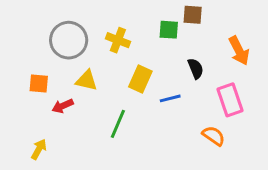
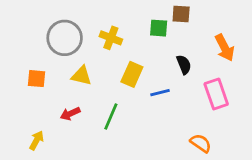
red arrow: (63, 106) -> (70, 114), moved
orange semicircle: (214, 136) -> (201, 143), moved

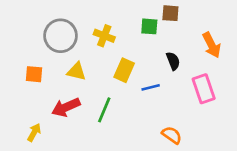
red arrow: (70, 114) -> (66, 107), size x1.5
orange semicircle: (201, 143) -> (172, 135), moved

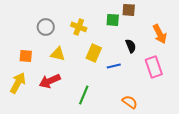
gray circle: (61, 36) -> (46, 27), size x0.7
green line: (104, 110) -> (84, 95), moved
yellow arrow: (34, 132) -> (18, 83), moved, size x1.5

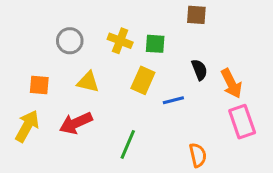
green square: (113, 20) -> (155, 44), moved
orange arrow: (160, 34) -> (231, 83), moved
pink rectangle: (154, 67) -> (242, 122), moved
orange semicircle: (130, 102) -> (198, 155), turned 42

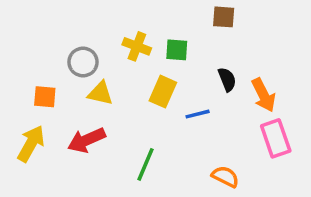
gray circle: (70, 41) -> (83, 62), moved
orange semicircle: (198, 155) -> (225, 177), turned -50

